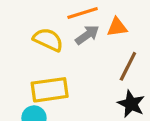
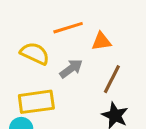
gray arrow: (87, 35) -> (71, 69), moved

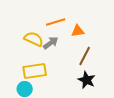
gray arrow: (71, 69) -> (51, 43), moved

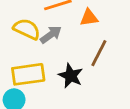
black star: (87, 80) -> (71, 76), moved

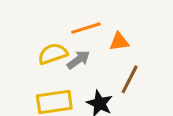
yellow semicircle: (27, 29) -> (53, 54), turned -44

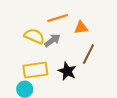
yellow semicircle: (53, 54) -> (34, 36), turned 42

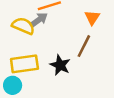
orange triangle: (81, 28) -> (92, 18), moved, turned -48
gray arrow: (52, 40) -> (39, 20), moved

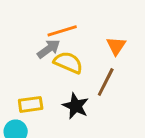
yellow semicircle: (23, 26) -> (68, 62), moved
yellow rectangle: (24, 64) -> (31, 104), size x0.7

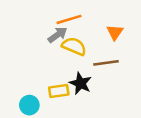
brown line: (106, 82) -> (106, 63), turned 55
yellow rectangle: (31, 104) -> (59, 91), moved

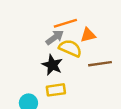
orange triangle: (115, 32) -> (88, 35), moved, turned 42
black star: (80, 83) -> (52, 65), moved

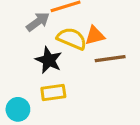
orange triangle: (88, 35) -> (95, 36), moved
gray arrow: (55, 37) -> (38, 22), moved

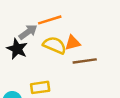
black star: (49, 60) -> (17, 49), moved

